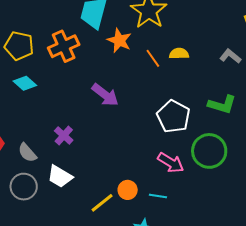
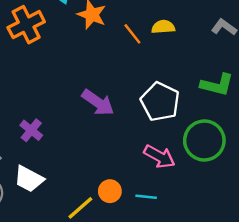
purple arrow: (105, 95) -> (98, 103), moved

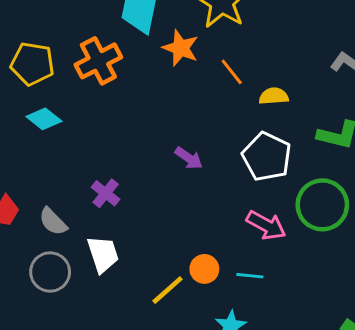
yellow semicircle: (163, 27) -> (274, 96), moved
purple arrow: (98, 103) -> (189, 158), size x0.7
white trapezoid: (29, 179) -> (103, 254), turned -136

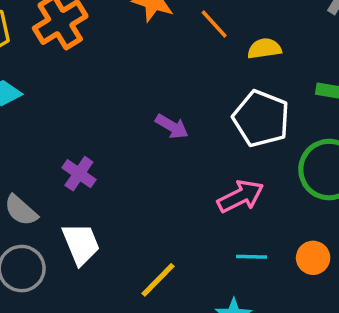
pink arrow: (266, 225) -> (241, 196), moved, turned -51
orange circle: (204, 269) -> (313, 258), moved

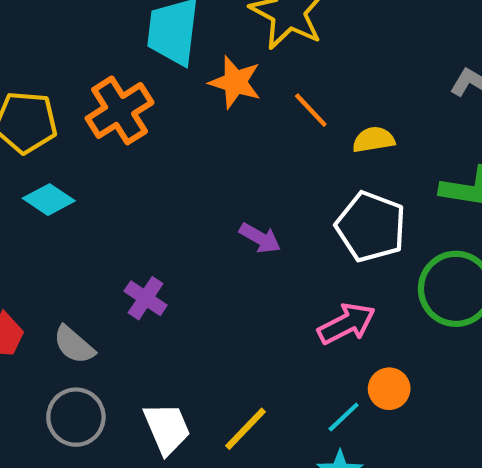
white trapezoid: (81, 244) -> (167, 428), moved
cyan line: (251, 257) -> (344, 417), moved, turned -44
orange circle: (313, 258) -> (389, 389), moved

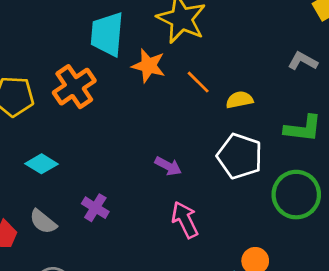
cyan diamond: (49, 200) -> (42, 164), moved
pink arrow: (347, 324) -> (185, 220), moved, turned -87
gray semicircle: (74, 345) -> (43, 222), moved

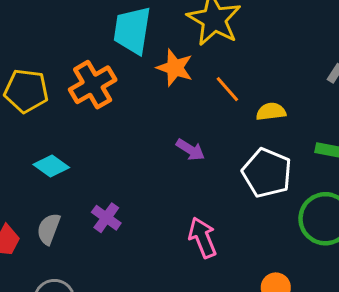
purple arrow: (168, 166) -> (190, 150), moved
gray semicircle: (43, 222) -> (49, 229), turned 68

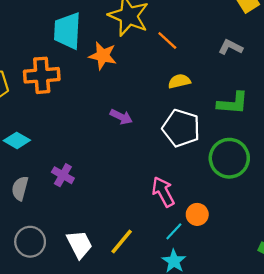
orange cross: (93, 85) -> (42, 75), turned 32
orange line: (227, 89) -> (167, 41), moved
pink arrow: (203, 238) -> (163, 192), moved

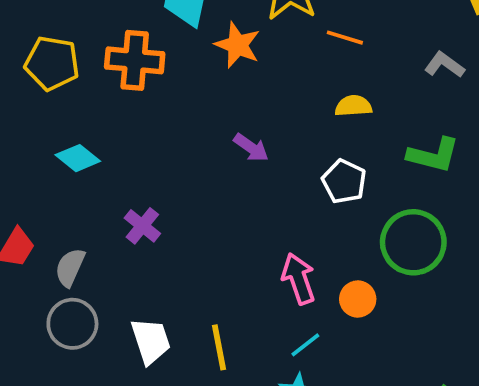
orange line: (167, 41) -> (345, 38), turned -35
white pentagon: (181, 128) -> (344, 181), size x0.7
gray semicircle: (20, 188) -> (70, 267), moved
orange circle: (197, 214) -> (358, 299), moved
yellow line: (122, 241) -> (219, 347), turned -60

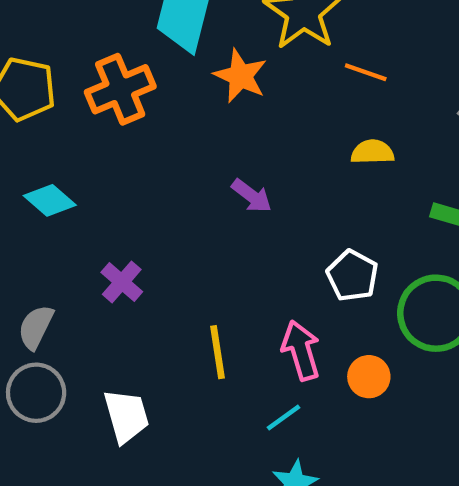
orange cross: (135, 60) -> (120, 89), turned -30
white pentagon: (344, 181) -> (352, 276), moved
cyan line: (305, 345) -> (283, 417), moved
yellow line: (219, 347) -> (218, 352), moved

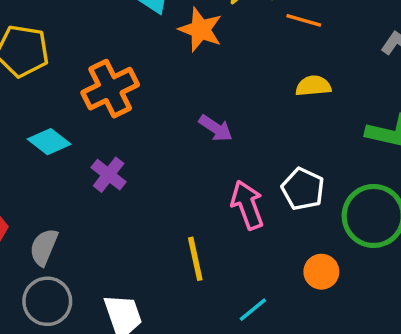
orange cross: (120, 89) -> (110, 89), moved
purple cross: (122, 282) -> (109, 175), moved
pink arrow: (301, 350) -> (247, 205), moved

